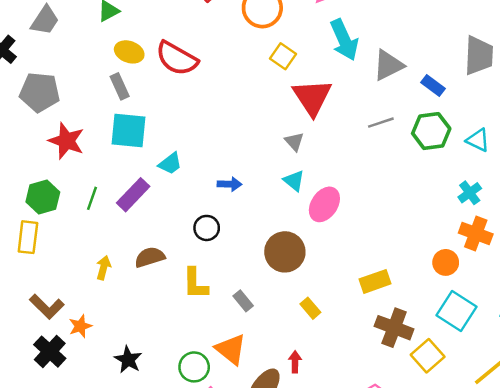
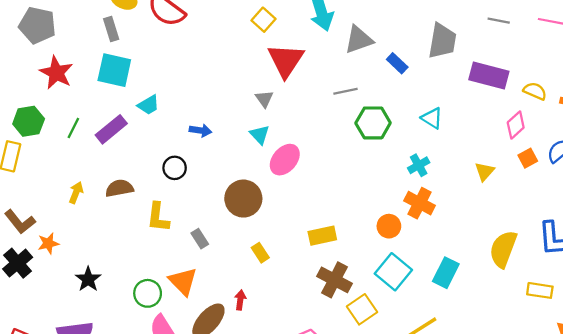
green hexagon: (431, 131) -> (373, 123), moved

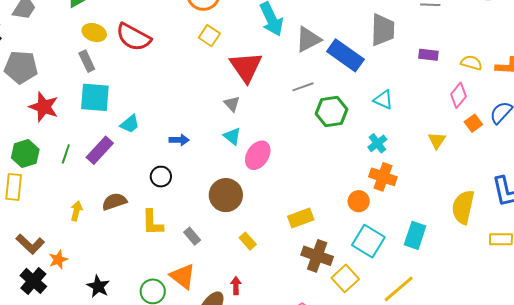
yellow square: (264, 20) -> (209, 36), moved
blue rectangle: (397, 63) -> (345, 55), size x1.8
purple rectangle: (489, 75) -> (428, 55), size x0.6

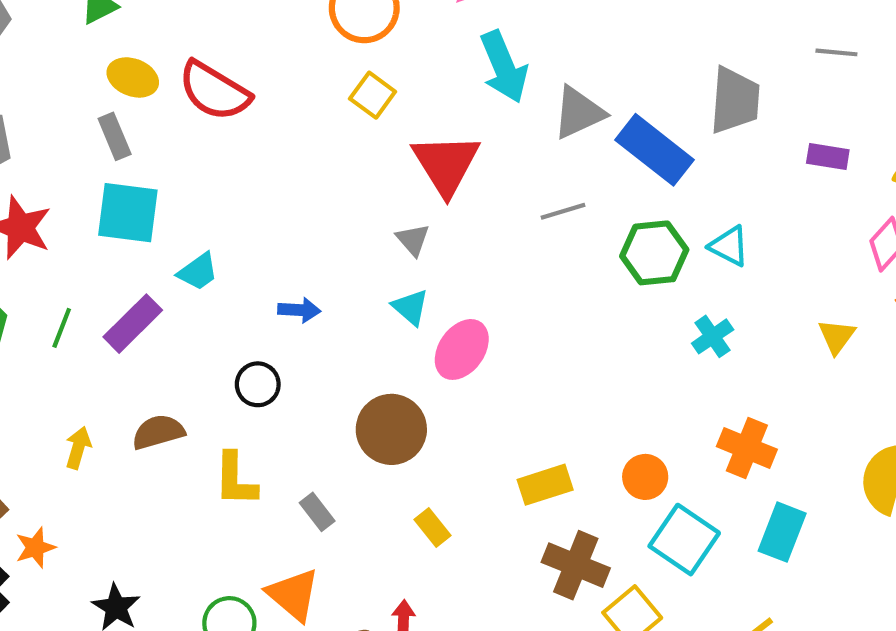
green hexagon: (331, 111) -> (654, 253), moved
orange cross: (383, 177) -> (747, 448), moved
orange circle: (359, 201) -> (645, 477), moved

